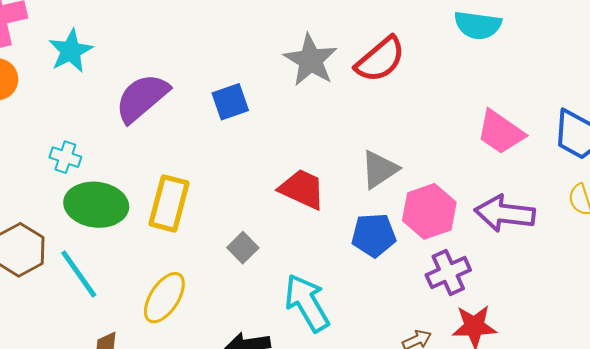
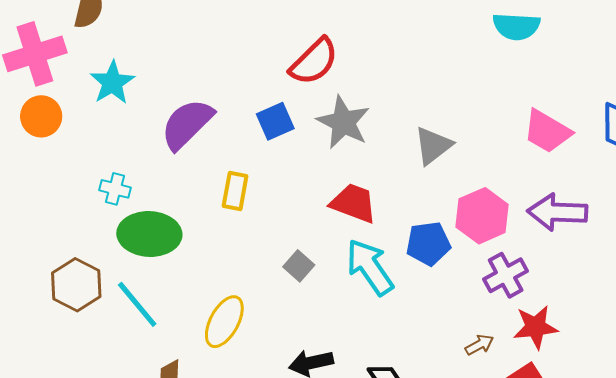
red semicircle: (380, 59) -> (314, 61), moved
gray star: (311, 60) -> (343, 122), moved
gray triangle: (379, 169) -> (433, 146), moved
yellow rectangle: (169, 203) -> (235, 191), moved, size x0.7
cyan arrow: (307, 303) -> (370, 267), moved

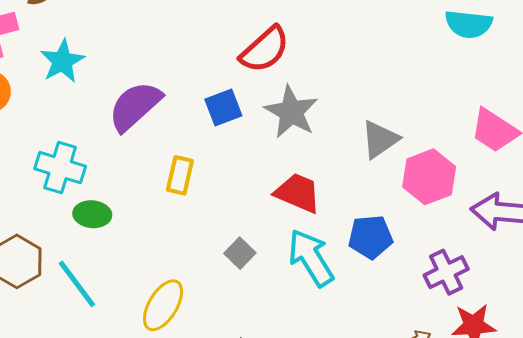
cyan cross: (115, 189) -> (60, 168), size x1.6
pink hexagon: (482, 216) -> (429, 177), moved
green ellipse: (149, 234) -> (92, 214), size x0.6

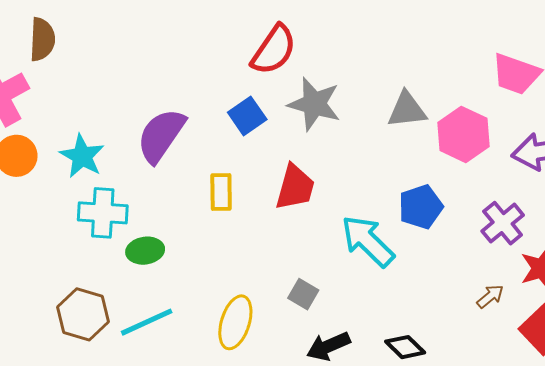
cyan star: (62, 61) -> (82, 156), moved
gray triangle: (380, 139) -> (407, 110), turned 42
red trapezoid: (298, 193) -> (295, 187), moved, turned 96
gray square: (240, 253) -> (303, 294), moved
cyan line: (77, 284) -> (147, 322), turned -64

